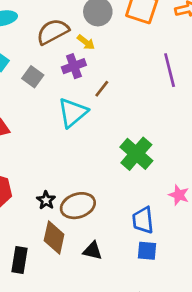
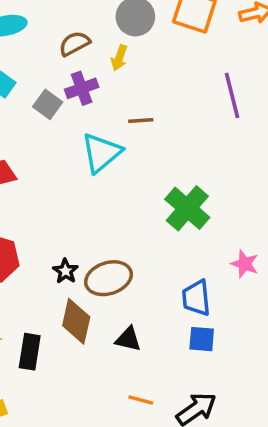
brown semicircle: (53, 32) -> (74, 44), size x0.7
yellow arrow: (86, 42) -> (119, 58), turned 72
purple cross: (74, 66) -> (82, 88), moved
brown line: (102, 89) -> (141, 121), turned 48

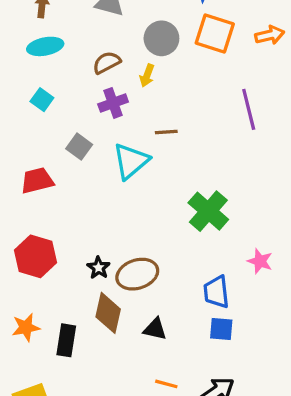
gray square: (48, 104) -> (79, 147), moved

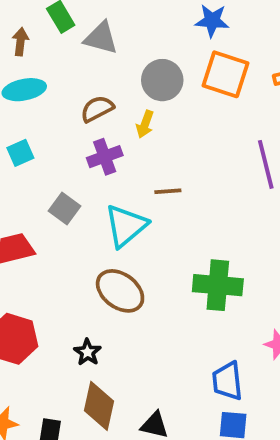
cyan square: (42, 100) -> (20, 153), turned 30
green cross: (208, 211) -> (218, 285), turned -36
brown ellipse: (137, 274) -> (120, 291), moved, turned 54

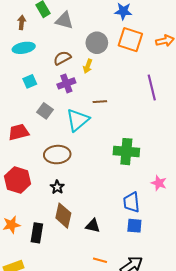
cyan square: (20, 153) -> (30, 81), moved
brown ellipse: (120, 291) -> (57, 155), moved, turned -40

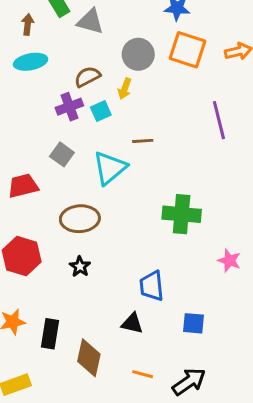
cyan square: (30, 81) -> (101, 111), moved
purple cross: (66, 83) -> (69, 107), moved
blue trapezoid: (131, 202) -> (152, 286), moved
brown diamond: (63, 216) -> (89, 358), moved

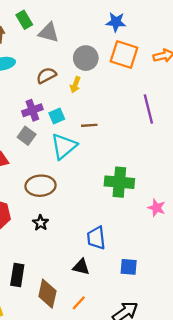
purple cross: (69, 107) -> (32, 110), moved
cyan square: (101, 111) -> (57, 116), moved
pink star: (229, 261) -> (157, 208), moved
orange line: (143, 374) -> (79, 303), moved, turned -63

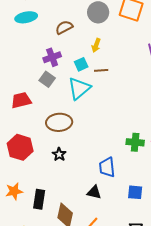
yellow arrow: (75, 85) -> (96, 45), moved
cyan square: (57, 116) -> (81, 64), moved
green cross: (119, 182) -> (135, 142), moved, size x0.7

